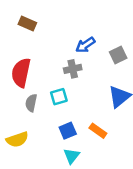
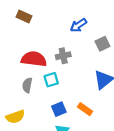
blue arrow: (85, 45) -> (78, 25), moved
red semicircle: (21, 73) -> (34, 59), moved, turned 85

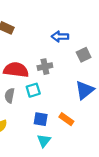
blue arrow: (78, 25) -> (60, 37), turned 35
blue square: (59, 109) -> (41, 119), turned 32

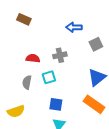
red semicircle: (16, 70) -> (33, 58), size x0.6
orange rectangle: (66, 119) -> (94, 104), moved, size x1.5

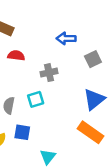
red semicircle: (33, 58) -> (16, 56), moved
blue square: (56, 104) -> (22, 132), moved

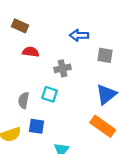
gray square: (93, 59) -> (105, 55), turned 35
cyan square: (36, 99) -> (50, 94), turned 35

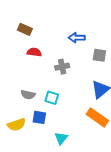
cyan square: (50, 94) -> (52, 98), moved
gray semicircle: (24, 100) -> (28, 95), turned -88

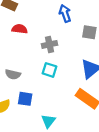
blue arrow: (77, 38) -> (65, 13), turned 70
cyan square: (52, 98) -> (49, 70), moved

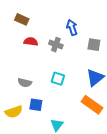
gray cross: (49, 44) -> (56, 45), moved, turned 32

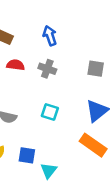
blue arrow: (72, 27) -> (50, 36), moved
blue square: (36, 105) -> (27, 155), moved

